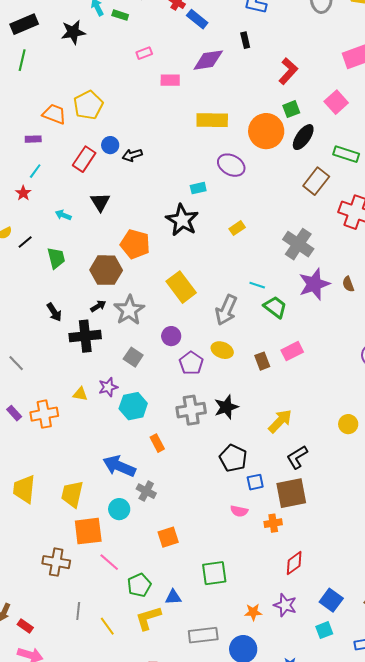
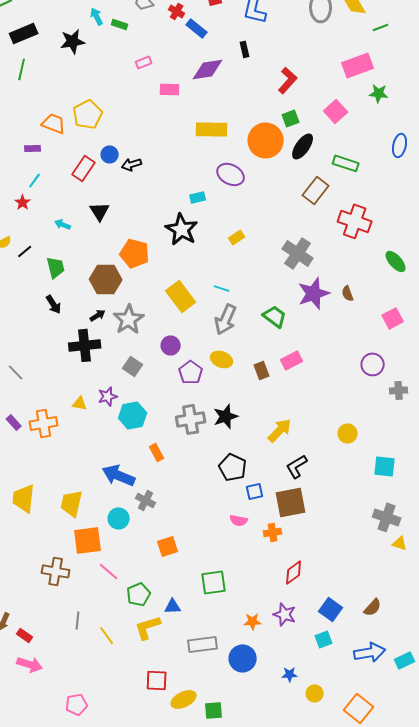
cyan line: (257, 285) -> (222, 288), moved
black arrow: (54, 312) -> (54, 304), moved

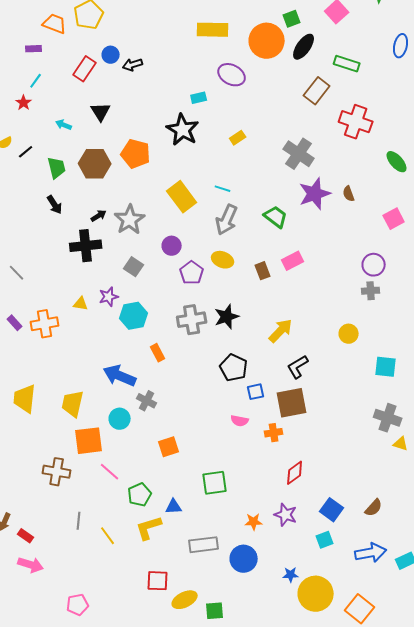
brown hexagon: (106, 279) -> (95, 164), moved
gray cross: (399, 390) -> (371, 291), moved
yellow circle: (315, 693) -> (316, 594), size x2.0

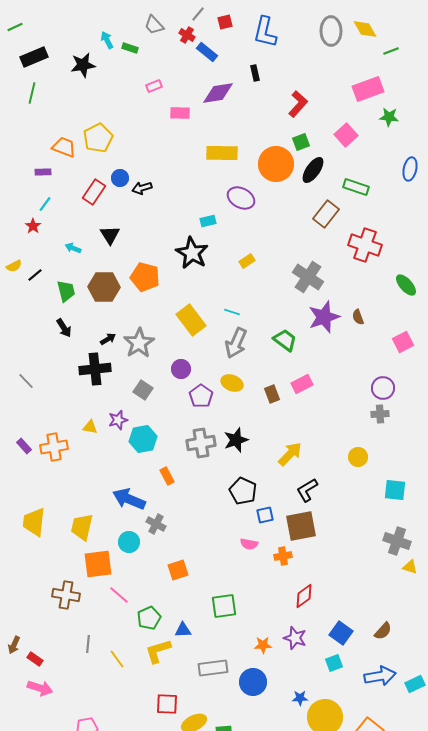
gray line: (17, 273) -> (26, 381), moved

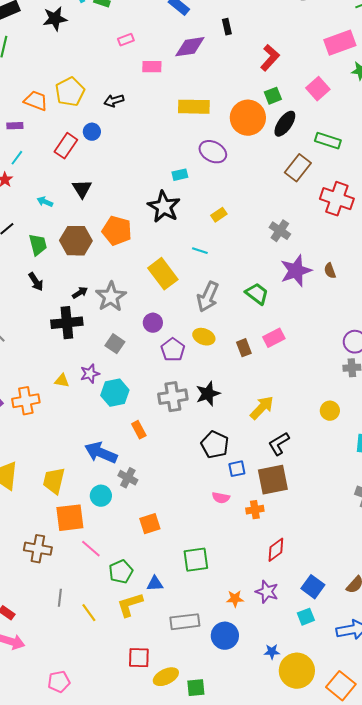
black arrow: (142, 188) -> (114, 101), moved
gray cross: (308, 277) -> (280, 231), size x0.7
cyan line: (232, 312) -> (200, 251), moved

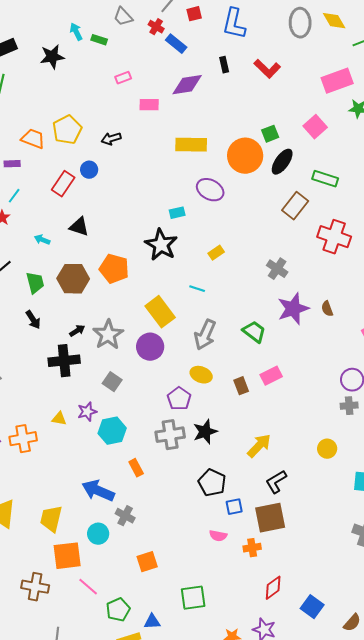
red L-shape: (270, 58) -> (267, 69), moved, turned 92
black triangle: (82, 189) -> (79, 227), turned -40
purple circle: (153, 323) -> (150, 347), moved, size x1.4
purple pentagon: (173, 350) -> (179, 399), moved
blue square: (313, 587) -> (312, 607), moved

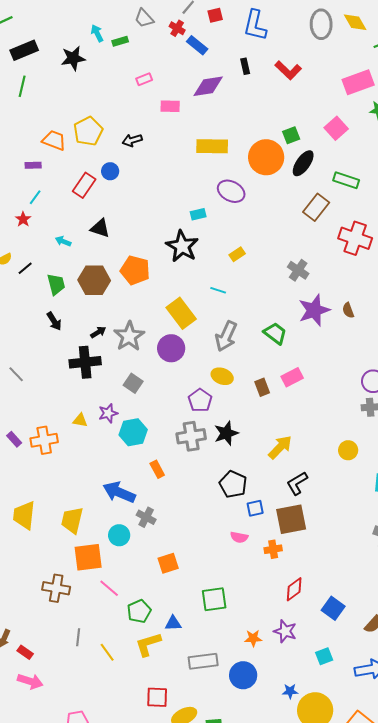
green rectangle: (99, 40) -> (120, 41), turned -35

